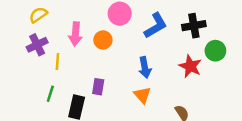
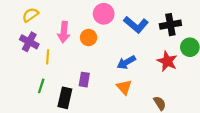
blue L-shape: (156, 26) -> (136, 25), turned 70
purple cross: (37, 45) -> (29, 42), turned -36
blue arrow: (145, 67) -> (126, 62), turned 72

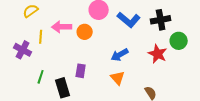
pink arrow: (64, 32) -> (62, 27), turned 84
purple cross: (29, 42) -> (23, 50), moved
yellow line: (48, 57) -> (41, 37), moved
black rectangle: (65, 98) -> (63, 88), turned -30

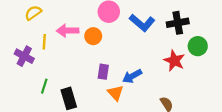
blue arrow: (120, 55) -> (132, 76), moved
purple rectangle: (81, 71) -> (103, 72), moved
orange triangle: (118, 78) -> (115, 93), moved

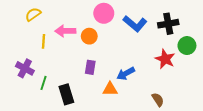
purple cross: (24, 56) -> (25, 68), moved
purple rectangle: (103, 72) -> (90, 67), moved
orange triangle: (115, 93) -> (110, 89), turned -49

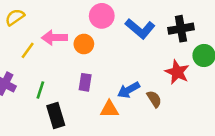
yellow line: (44, 41) -> (28, 50), turned 32
green line: (44, 83) -> (40, 90), moved
brown semicircle: (158, 100) -> (154, 99), moved

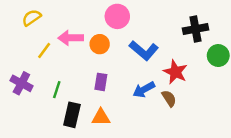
blue L-shape: (140, 29) -> (144, 50), moved
red star: (177, 72) -> (175, 72), moved
orange triangle: (109, 109) -> (101, 117), moved
black rectangle: (56, 116) -> (72, 115), turned 30

